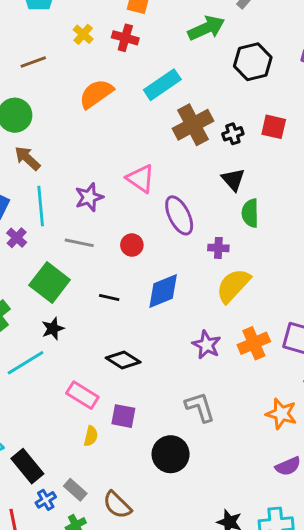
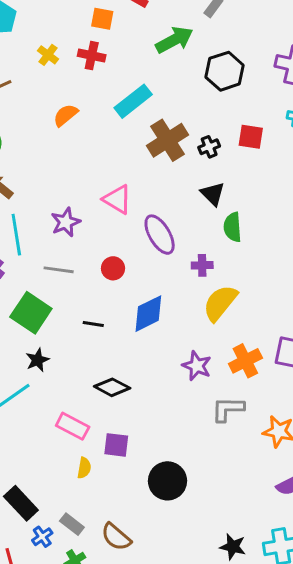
orange semicircle: (96, 94) -> (66, 115), size x0.7
gray L-shape: (200, 407) -> (228, 409), moved, turned -68

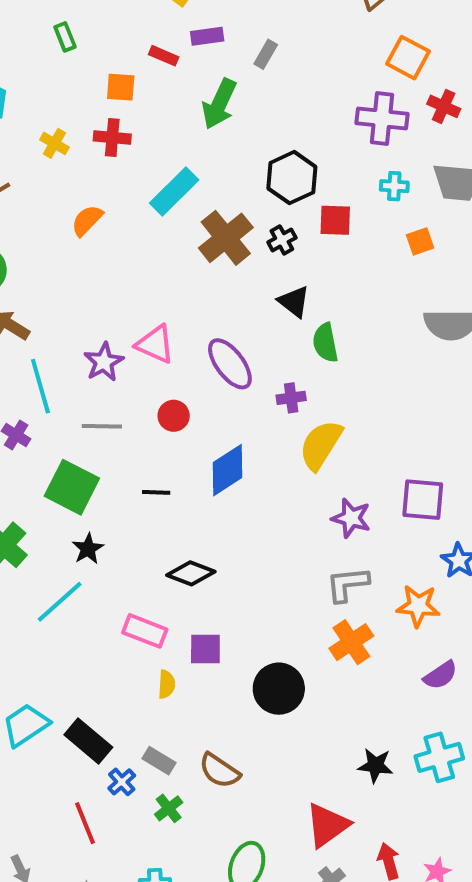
green arrow: (174, 40) -> (219, 104), turned 150
black hexagon: (225, 71) -> (292, 178), moved
pink triangle: (117, 199) -> (155, 344), moved
orange cross: (245, 361) -> (351, 642), moved
purple star: (197, 366) -> (351, 518), moved

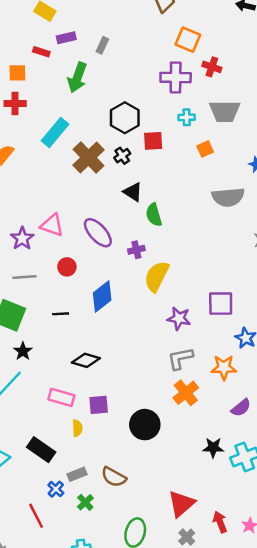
black rectangle: (88, 741) -> (41, 450), moved
gray rectangle: (159, 761) -> (77, 474), turned -48
black star: (375, 765) -> (213, 448), moved

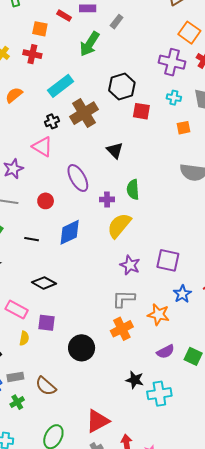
black cross: (122, 156) -> (52, 121), moved
green semicircle: (154, 215) -> (133, 189), moved
pink triangle: (52, 225) -> (42, 147), moved

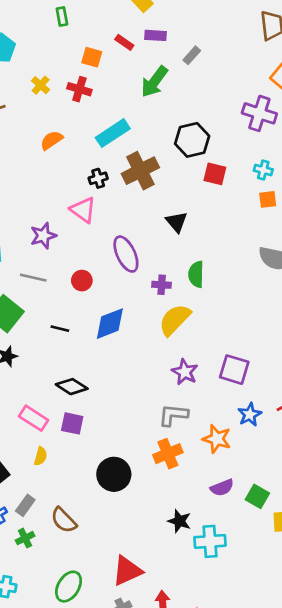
cyan cross: (174, 98) -> (263, 170), moved
purple square: (47, 323) -> (72, 423), moved
gray rectangle: (15, 377) -> (25, 505), turned -49

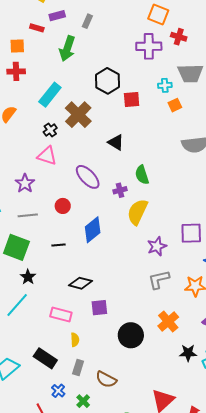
purple star: (185, 372) -> (157, 246), turned -30
purple square: (72, 423) -> (99, 308), moved
orange cross: (168, 454) -> (168, 322), moved
gray rectangle: (25, 505) -> (78, 368), moved

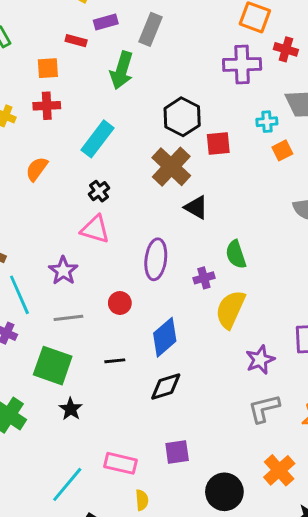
gray rectangle: (87, 21) -> (151, 29), size x1.5
brown cross: (78, 115) -> (171, 167), moved
purple ellipse: (88, 177) -> (156, 259), turned 52
black diamond: (80, 283) -> (166, 387), moved, turned -30
cyan line: (17, 305) -> (67, 484), moved

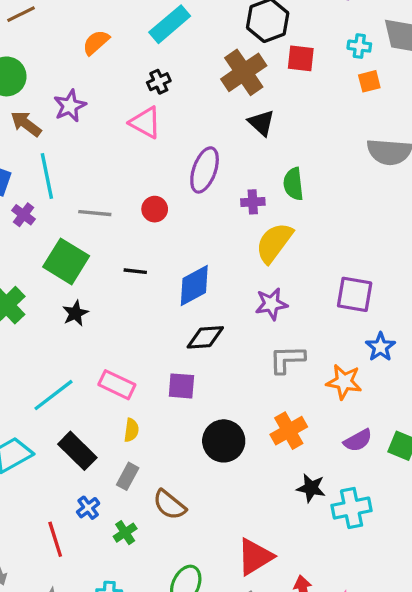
purple star: (63, 271) -> (70, 106), moved
blue diamond: (165, 337) -> (194, 285), moved
purple star: (260, 360) -> (271, 304), moved
black diamond: (166, 387) -> (205, 337), moved

